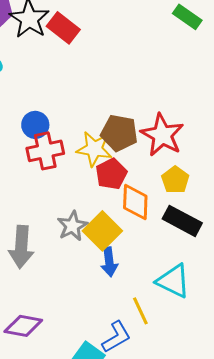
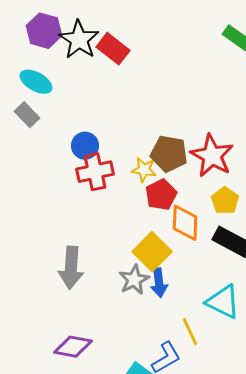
yellow star: (94, 149) -> (144, 170), size x0.7
gray star: (72, 226) -> (134, 280), moved

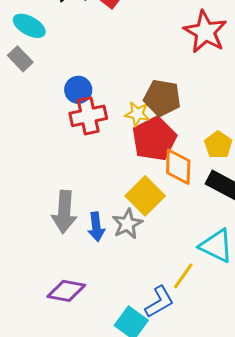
red star: (212, 156) -> (205, 32), moved
red pentagon: (161, 195) -> (154, 139), size x1.4
blue arrow: (159, 283) -> (96, 227), moved
yellow line: (190, 332) -> (183, 276), turned 60

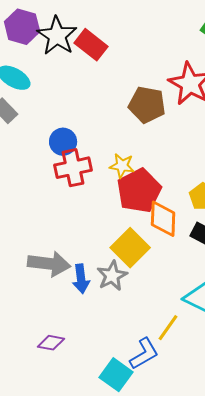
brown pentagon: (162, 98) -> (147, 105), moved
gray arrow: (64, 212) -> (49, 264), turned -87
purple diamond: (66, 291) -> (51, 343), size x0.7

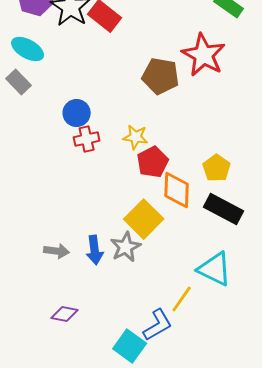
red cross: (73, 168) -> (87, 139), size x0.7
red pentagon: (139, 191) -> (153, 162), size x0.7
gray arrow: (49, 264) -> (57, 251), moved, size x0.6

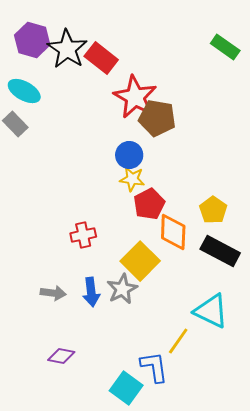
red star: (204, 55) -> (135, 97), moved
blue circle: (77, 113) -> (129, 155), moved
red cross: (87, 139) -> (83, 235), moved
blue L-shape: (158, 325) -> (154, 367), turned -68

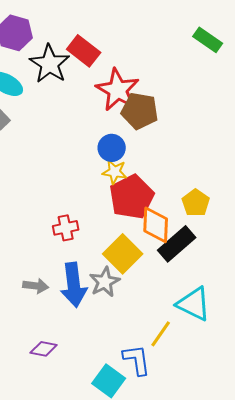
black star: (67, 49) -> (50, 64), moved
red pentagon: (149, 204) -> (132, 197), size x1.4
black rectangle: (220, 251) -> (177, 244), moved, turned -69
blue arrow: (91, 292) -> (74, 285), size x1.5

